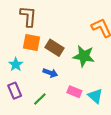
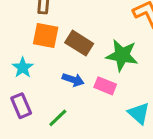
pink rectangle: (74, 92) -> (105, 86), moved

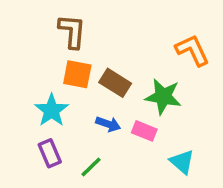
cyan star: (23, 68) -> (52, 110), size x1.4

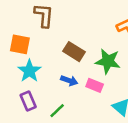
orange square: (77, 74) -> (20, 44), moved

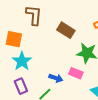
brown rectangle: (74, 52) -> (66, 30), moved
blue arrow: (69, 81) -> (56, 78), moved

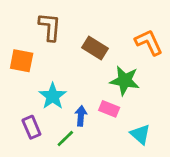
cyan star: (22, 61) -> (53, 96), moved
blue arrow: (56, 78) -> (81, 116), turned -104

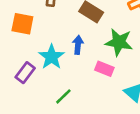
blue arrow: (81, 116) -> (78, 45), moved
purple rectangle: (31, 127) -> (25, 73), moved, turned 60

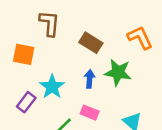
blue arrow: (78, 45) -> (90, 79), moved
pink rectangle: (104, 69) -> (90, 113), moved

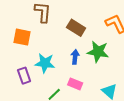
cyan star: (52, 87) -> (45, 63), turned -30
purple rectangle: (26, 102) -> (24, 76), turned -56

